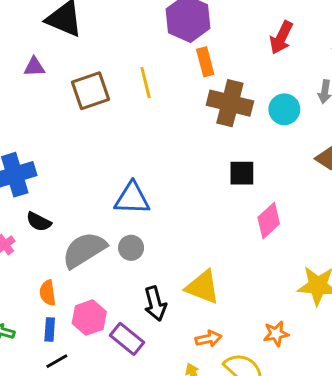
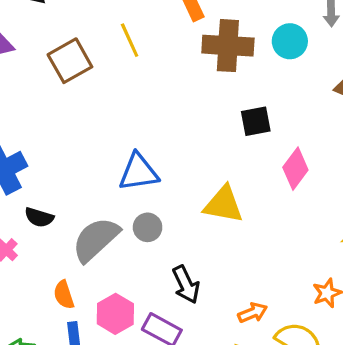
yellow triangle: (203, 287) -> (223, 204), moved

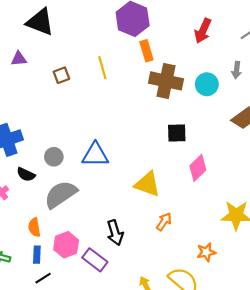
brown square: (70, 61) -> (61, 75), size x0.6
gray circle: (148, 227) -> (54, 157), moved
orange arrow: (253, 313) -> (164, 222), moved, turned -42

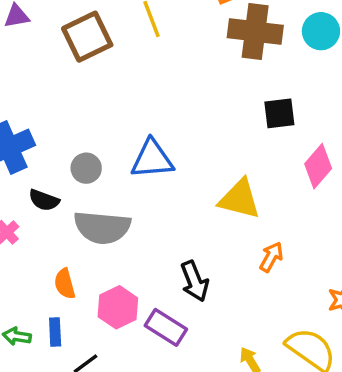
brown square: (61, 75) -> (87, 37), size x1.8
gray semicircle: (61, 194) -> (102, 227), turned -136
blue rectangle: (37, 255) -> (55, 332), moved

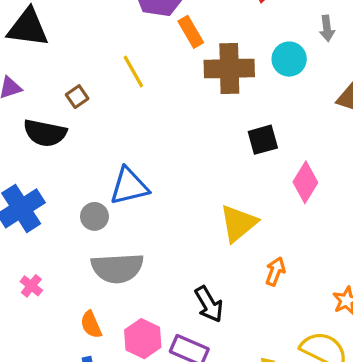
brown square: (87, 37) -> (77, 97), size x0.5
blue triangle: (152, 159) -> (129, 186), moved
yellow triangle: (240, 199) -> (238, 223), turned -45
black semicircle: (44, 200) -> (45, 133), moved, size x1.5

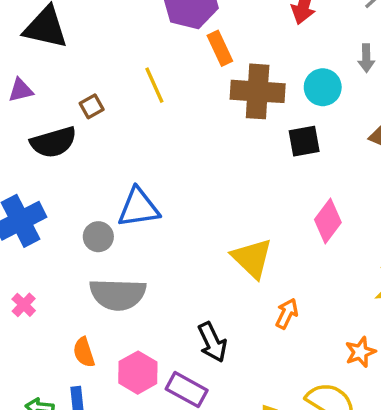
black semicircle: (45, 133) -> (53, 142), turned -33
black square: (263, 140) -> (304, 141), moved
yellow triangle: (238, 223) -> (252, 258), turned -42

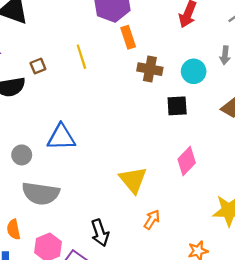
brown cross: (258, 91) -> (150, 69), size x0.7
gray circle: (98, 237) -> (22, 155), moved

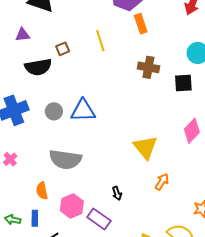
brown cross: (150, 69) -> (148, 67), moved
gray circle: (22, 155) -> (54, 111), moved
black arrow: (100, 233) -> (117, 193), size x0.6

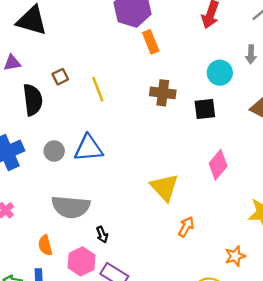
yellow line: (100, 41) -> (98, 89), moved
black semicircle: (38, 67) -> (33, 100), turned -84
black arrow: (117, 193) -> (102, 235), moved

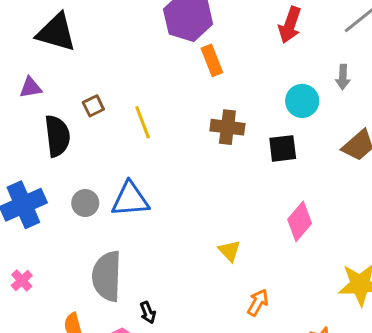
yellow triangle: (164, 187) -> (229, 251), size x0.6
gray semicircle: (71, 207) -> (107, 276), turned 87

